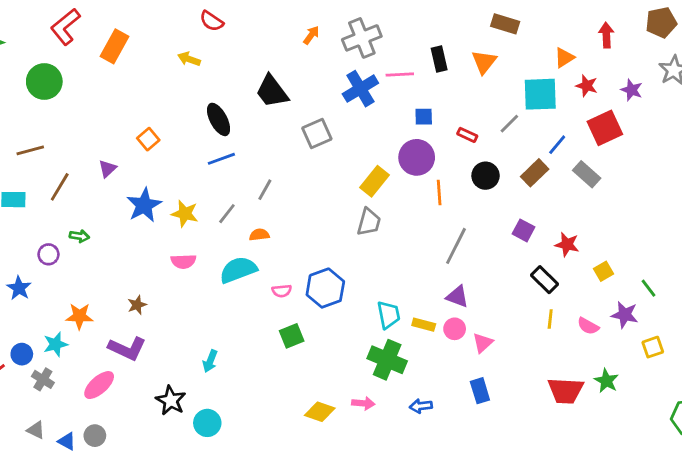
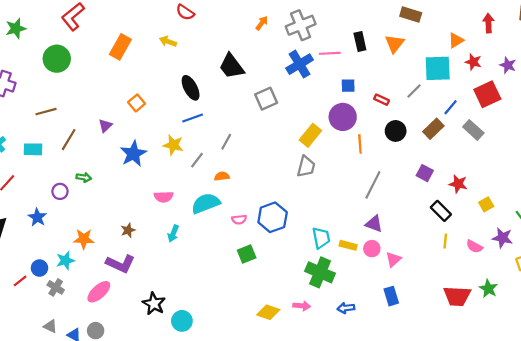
orange rectangle: (115, 46) -> (120, 47), moved
yellow star: (185, 214) -> (173, 145), moved
cyan arrow: (210, 361) -> (173, 233), moved

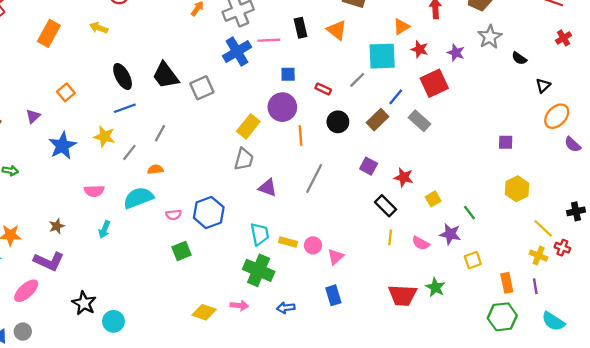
orange triangle: (395, 44) -> (337, 30), turned -30
black trapezoid: (232, 66) -> (166, 75), moved
purple triangle: (374, 224) -> (268, 188), moved

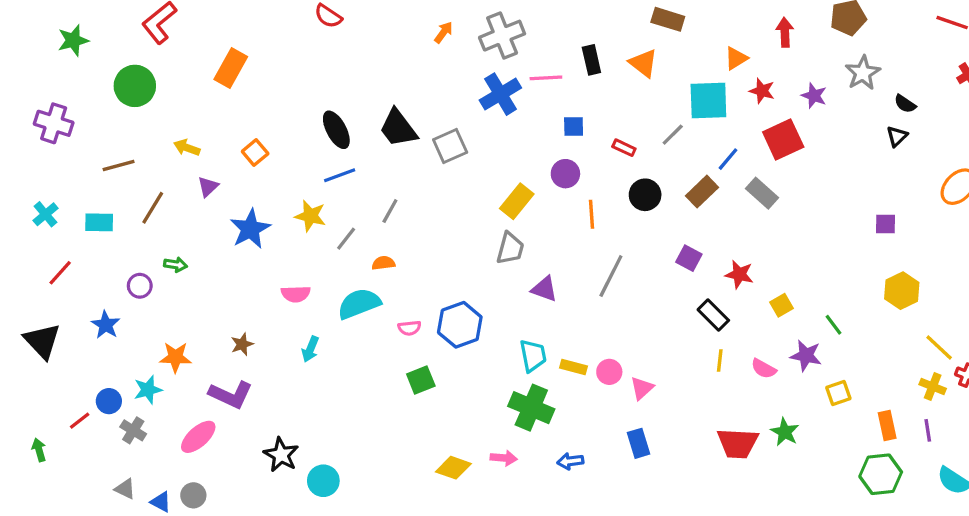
yellow arrow: (99, 28) -> (187, 148), moved
black triangle: (543, 86) -> (897, 136), moved
purple circle: (282, 107) -> (565, 174), size x0.7

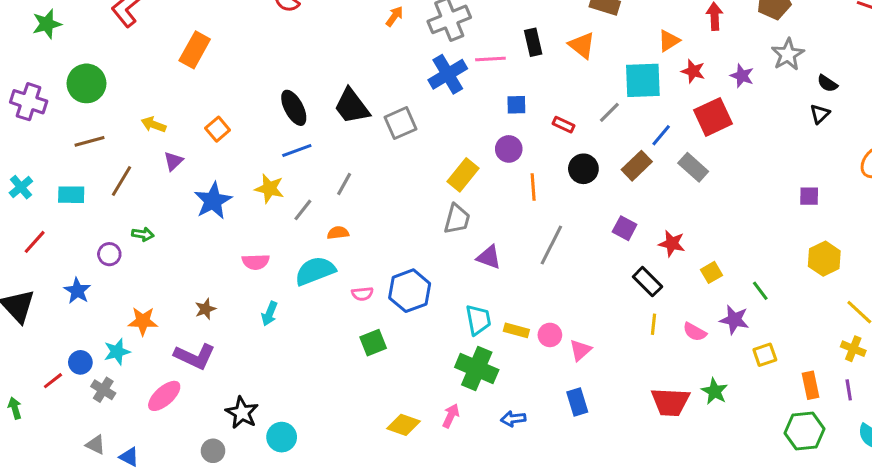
green circle: (135, 86) -> (86, 83), moved
pink arrow: (504, 458) -> (451, 416), turned -70
gray circle: (193, 495) -> (213, 451), moved

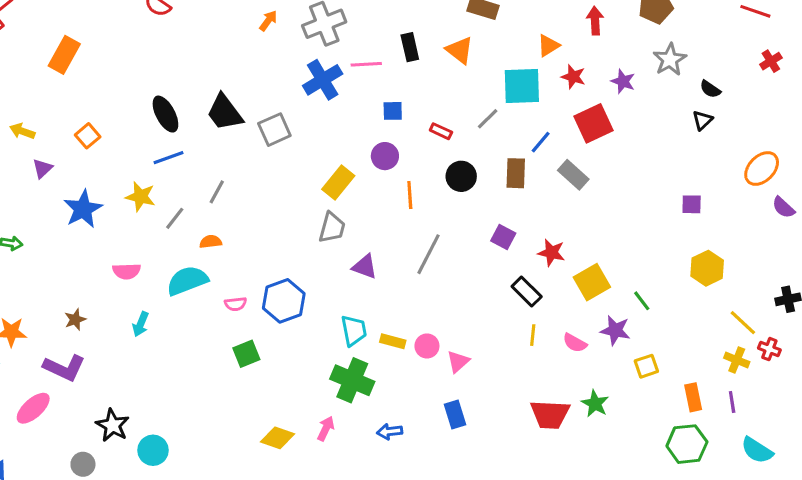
brown rectangle: (637, 166) -> (516, 173), turned -44
yellow square: (711, 272) -> (592, 282), size x1.6

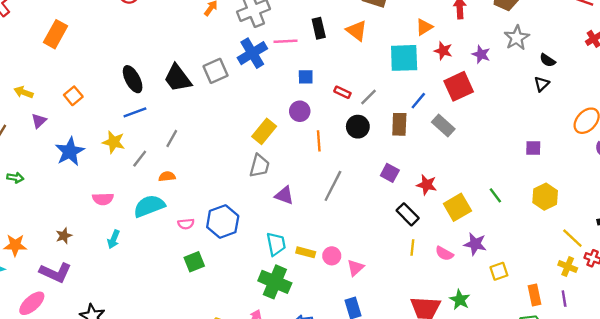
gray line: (488, 119) -> (368, 97), moved
gray square: (274, 130) -> (216, 71), moved
green line: (642, 301) -> (495, 195), moved

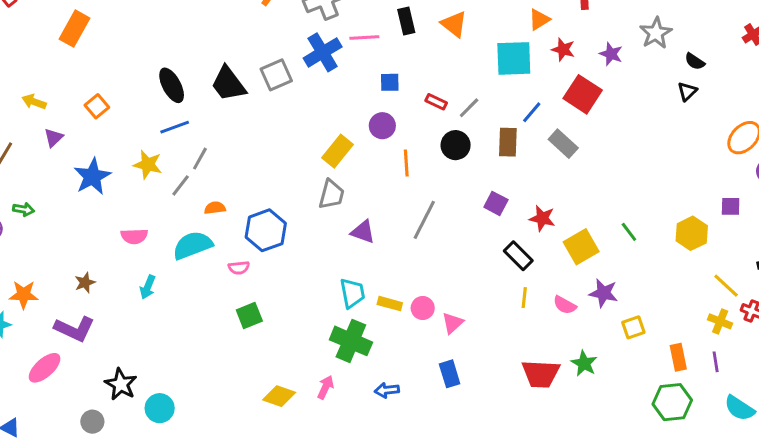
red square: (459, 86) -> (583, 94), turned -32
gray line: (172, 138) -> (200, 159), moved
purple square: (533, 148) -> (731, 206), moved
blue hexagon: (223, 221) -> (266, 230), moved

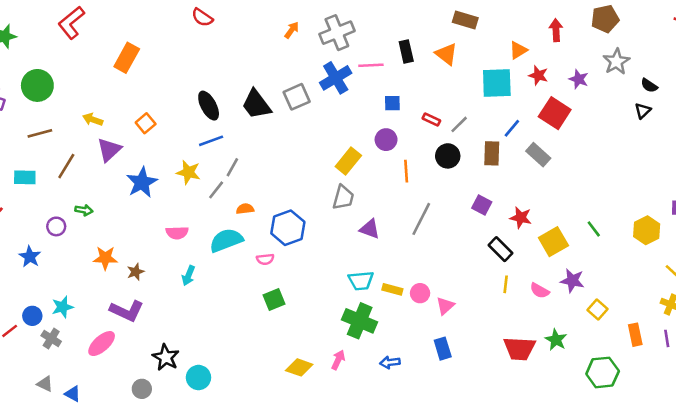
purple triangle: (54, 138) -> (109, 150), size x1.5
cyan trapezoid: (352, 293) -> (361, 281), turned 96
orange star: (24, 295) -> (105, 258), moved
yellow square: (633, 327) -> (598, 310), turned -30
green hexagon: (672, 402) -> (603, 372), moved

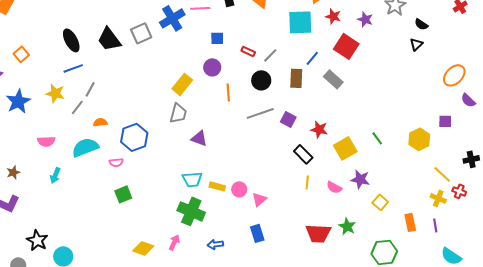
gray line: (421, 219) -> (260, 113), moved, turned 44

